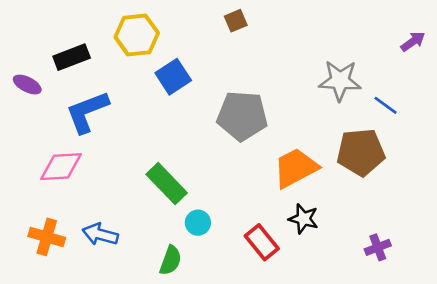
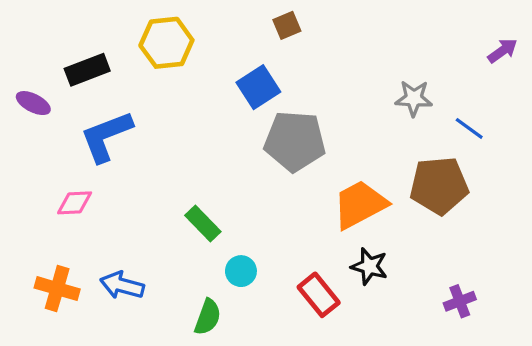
blue square: (173, 77) -> (258, 87), moved
gray star: (340, 81) -> (414, 98), size x0.7
pink diamond: (61, 167) -> (75, 203), size x0.7
green rectangle: (167, 184) -> (203, 224), size x0.7

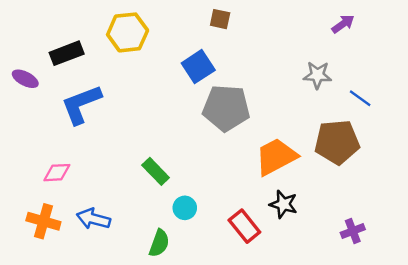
brown square: (287, 25) -> (220, 19), turned 35
purple arrow: (503, 51) -> (343, 24), moved
pink diamond: (75, 203) -> (57, 173), moved

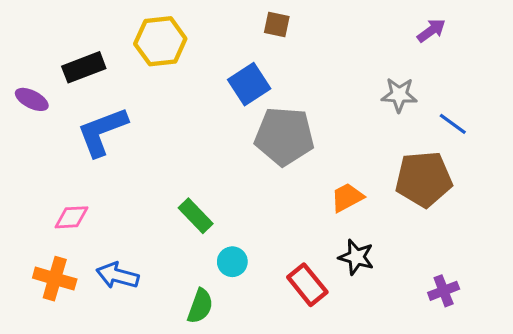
orange trapezoid: (276, 157) -> (347, 197), size x0.6

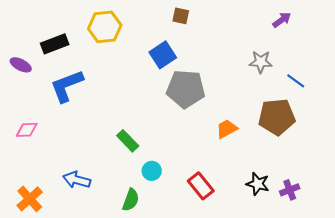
pink diamond: (72, 217) -> (27, 130), moved
black star: (356, 257) -> (258, 184), moved
orange cross: (55, 279) -> (30, 199), moved, turned 32

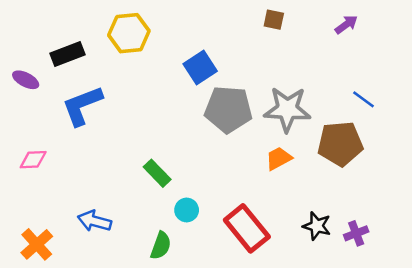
brown square: (181, 16) -> (274, 20), moved
gray star: (261, 62) -> (287, 109), moved, size x1.6
red rectangle: (201, 186) -> (247, 228), size x1.4

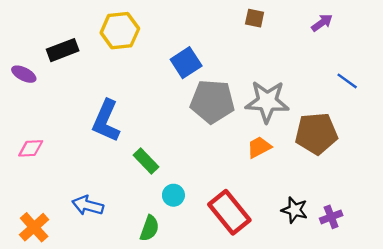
blue line: (363, 99) -> (347, 81), moved
blue L-shape: (82, 106) -> (106, 121), moved, turned -45

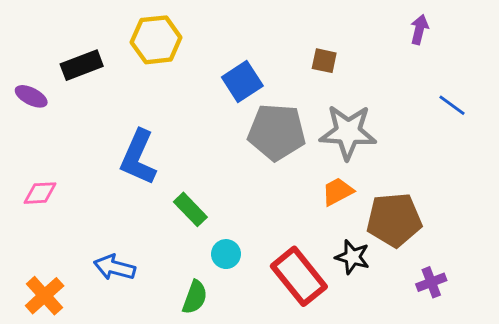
brown square: (255, 18) -> (324, 61), moved
purple arrow: (322, 23) -> (419, 29), turned -40
brown pentagon: (316, 133) -> (394, 220), moved
black star: (295, 210) -> (352, 257), moved

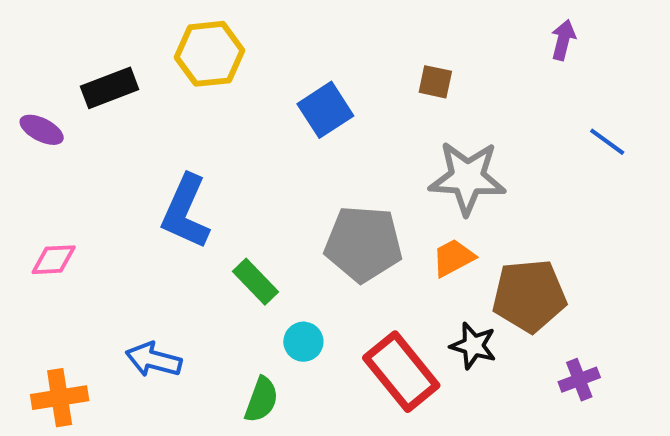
gray pentagon: (277, 132) -> (363, 244), moved
orange cross: (45, 296) -> (60, 398), turned 33

